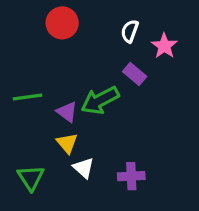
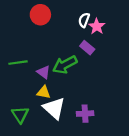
pink star: (164, 46) -> (97, 26), moved
yellow triangle: (67, 143) -> (44, 92), turned -40
white triangle: (84, 168) -> (54, 108), size x1.6

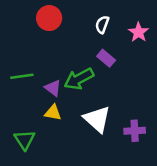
pink star: (97, 26) -> (139, 32), moved
white triangle: (54, 108) -> (97, 119), moved
purple cross: (85, 114) -> (135, 131), moved

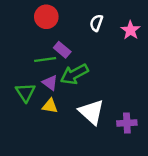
purple rectangle: (106, 58) -> (62, 50), moved
green line: (22, 76) -> (45, 60), moved
green triangle: (24, 140) -> (26, 92), moved

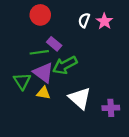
pink star: (131, 30) -> (104, 21), moved
purple triangle: (50, 83) -> (43, 73), size x1.5

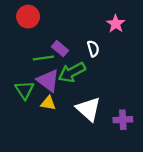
red circle: (40, 15) -> (28, 17), moved
white semicircle: (84, 20) -> (93, 49), moved, turned 144

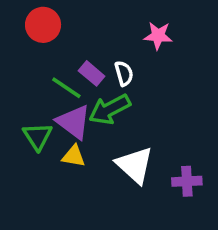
pink star: (116, 24) -> (158, 36), moved, turned -30
white semicircle: (93, 49) -> (124, 73), moved
green line: (43, 58) -> (66, 88), turned 42

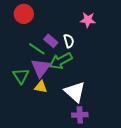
purple triangle: (74, 122) -> (41, 68), turned 30
purple cross: (187, 181) -> (80, 115), moved

